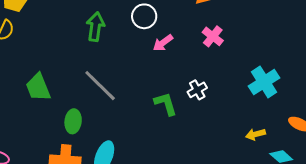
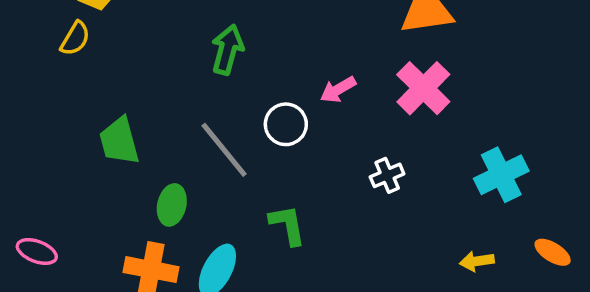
white circle: (144, 16) -> (286, 124), moved
pink cross: (213, 36) -> (423, 88), size x1.5
green L-shape: (166, 104) -> (288, 225), moved

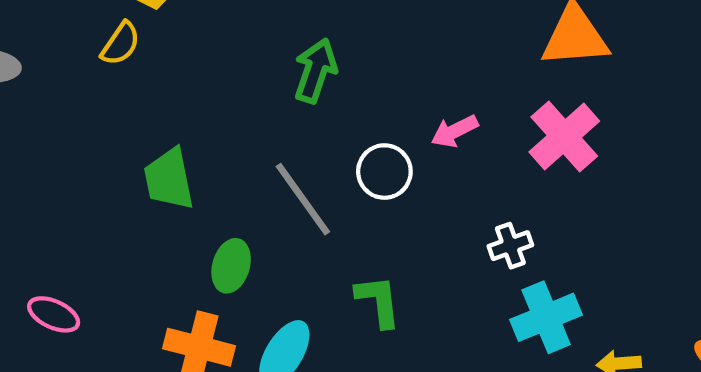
cyan cross: (501, 175) -> (546, 317), moved

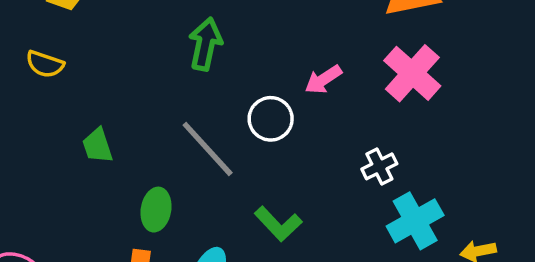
yellow semicircle: (121, 44) -> (45, 64), moved, turned 81
green trapezoid: (169, 179) -> (98, 146), size x0.7
green L-shape: (378, 301) -> (278, 224), turned 150

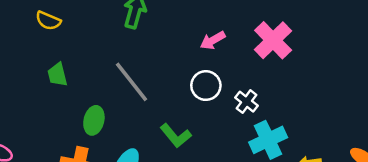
yellow semicircle: (45, 64) -> (48, 21), moved
white circle: (271, 119) -> (206, 86), moved
white cross: (379, 166) -> (247, 102), turned -30

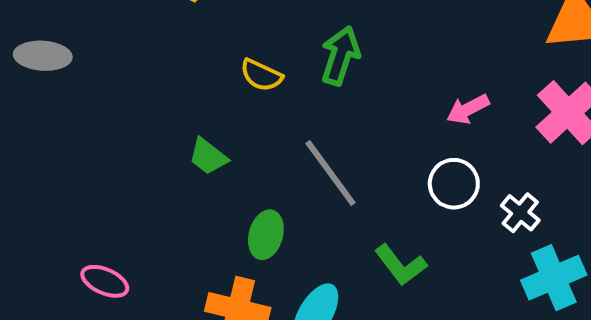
yellow semicircle: (48, 21) -> (261, 75), moved
green trapezoid: (57, 75) -> (208, 156), turned -40

